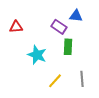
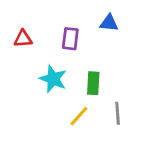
purple rectangle: (59, 27) -> (70, 39), moved, turned 63
green rectangle: (68, 47) -> (93, 83), moved

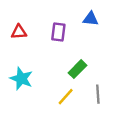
cyan star: (53, 79) -> (21, 79), moved
green rectangle: (93, 83) -> (78, 69), turned 42

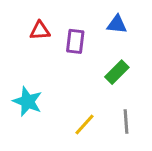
red triangle: (19, 32) -> (40, 31), moved
green rectangle: (78, 69) -> (117, 72), moved

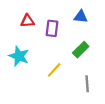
cyan star: (27, 101) -> (19, 56), moved
yellow line: (84, 125) -> (54, 70), moved

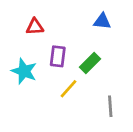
purple rectangle: (52, 28) -> (58, 56), moved
green rectangle: (81, 50) -> (90, 63), moved

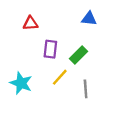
cyan star: (24, 71) -> (21, 83), moved
gray line: (110, 106) -> (86, 89), moved

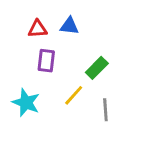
blue triangle: (89, 19) -> (69, 26), moved
purple rectangle: (50, 49) -> (46, 61), moved

